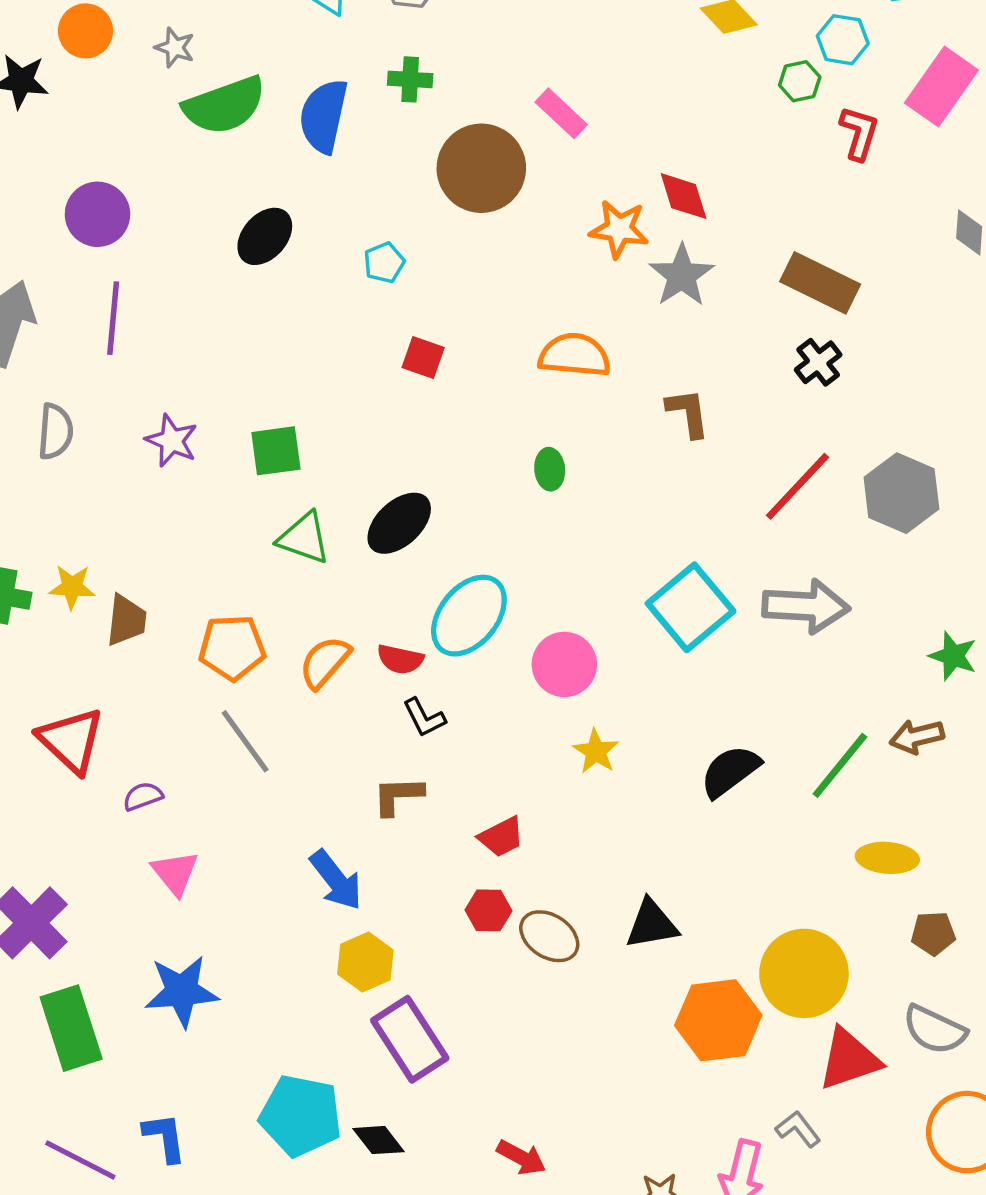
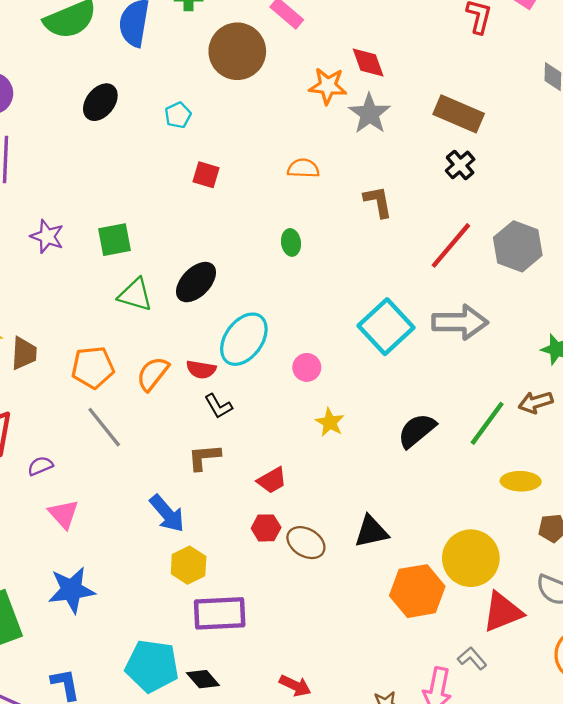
orange semicircle: (575, 355) -> (303, 168), size x0.7
pink circle: (564, 664) -> (307, 367), size x0.7
purple rectangle: (410, 1039) -> (220, 613), turned -57

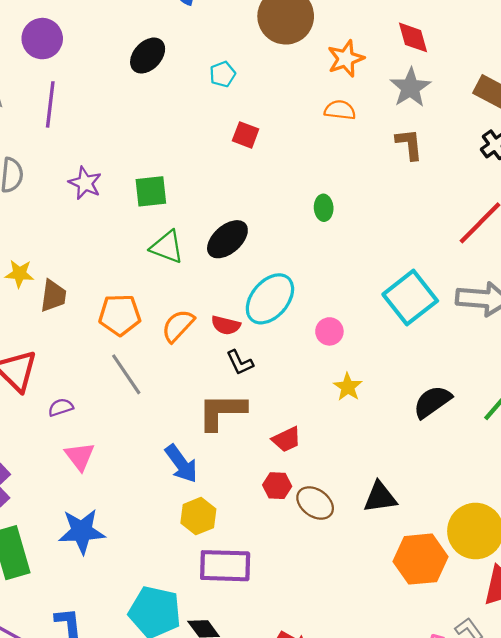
orange star: (328, 86) -> (346, 59), moved, turned -30
orange semicircle: (303, 168) -> (340, 110), moved
brown L-shape: (378, 202) -> (409, 144), moved
brown L-shape: (204, 457) -> (222, 411), size x1.5

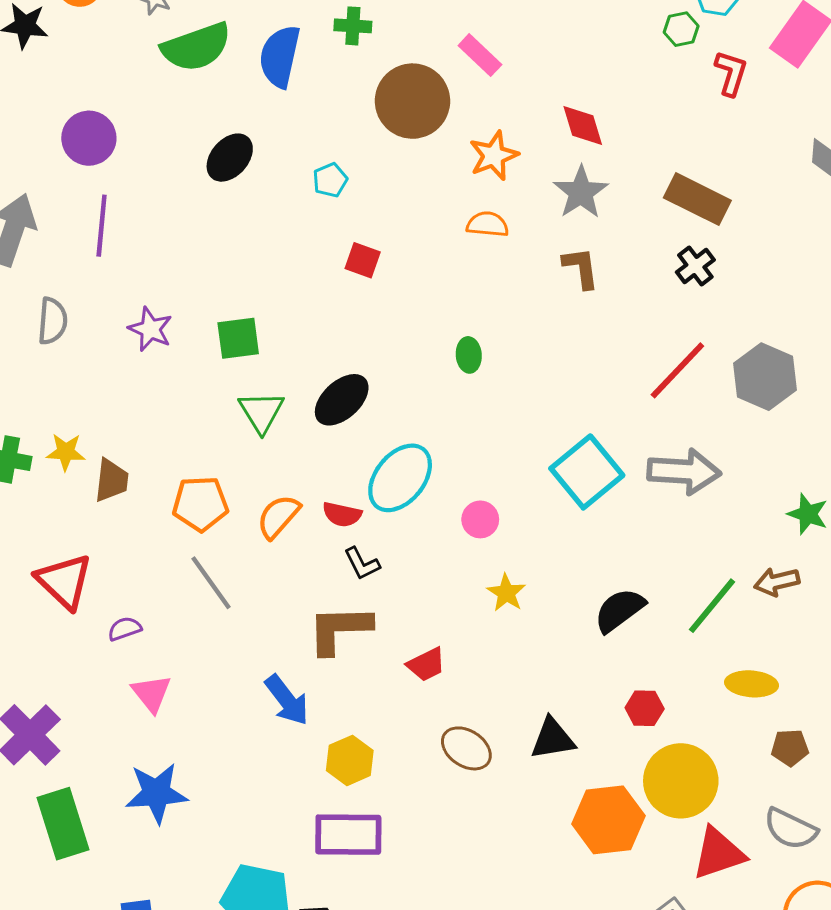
green triangle: (167, 247) -> (261, 412), turned 39
red hexagon: (277, 486) -> (645, 708), moved
yellow hexagon: (198, 516) -> (350, 760), moved

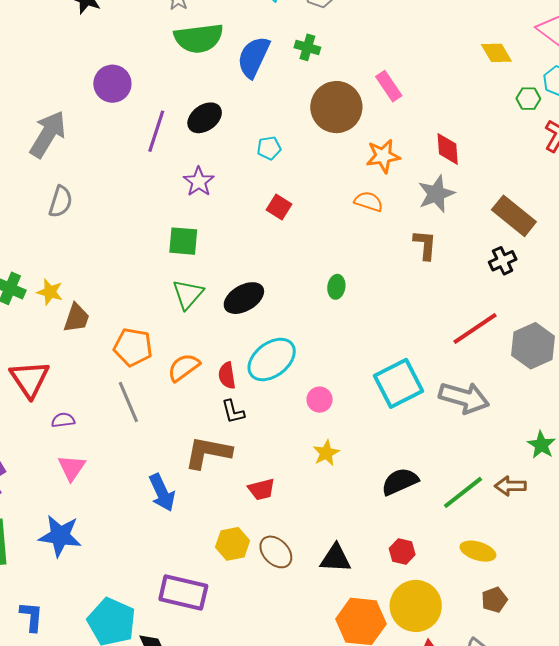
purple line: (102, 226) -> (156, 131), moved
purple star: (150, 329) -> (199, 182), moved
red semicircle: (342, 514) -> (227, 375), turned 56
brown pentagon: (790, 748) -> (494, 600), turned -30
yellow hexagon: (350, 760) -> (233, 544), moved

